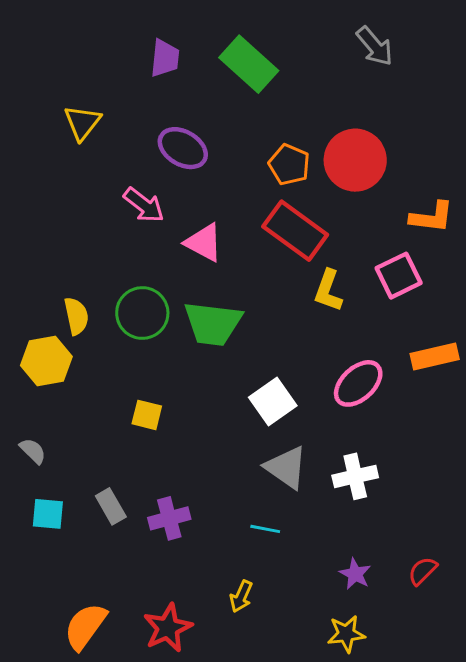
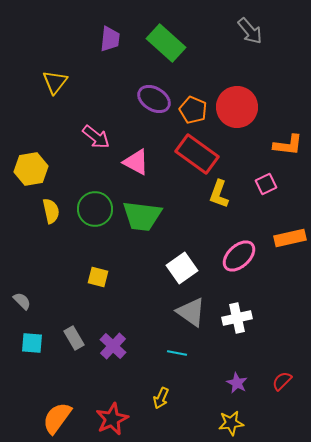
purple ellipse: (183, 148) -> (154, 99), moved
pink square: (399, 276) -> (266, 184), size x0.7
yellow hexagon: (46, 361) -> (31, 169), moved
purple cross: (169, 518) -> (113, 346), turned -32

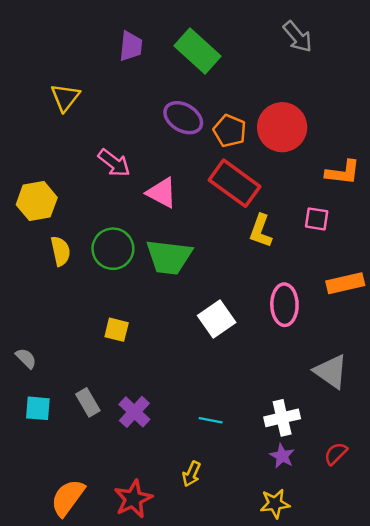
pink square: (266, 184) -> (317, 219), turned 35
pink ellipse: (239, 256) -> (284, 305), turned -48
gray triangle: (191, 312) -> (331, 371), moved
white cross: (237, 318) -> (282, 418), moved

